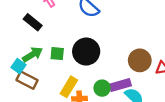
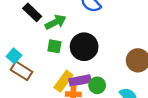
green arrow: (32, 54) -> (56, 22), moved
purple rectangle: (120, 85) -> (80, 80), moved

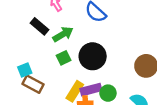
green square: (54, 46) -> (64, 58), turned -32
cyan square: (14, 56) -> (25, 70), turned 32

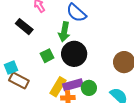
green arrow: (63, 34) -> (64, 32), moved, turned 132

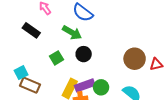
green arrow: (64, 32) -> (72, 33), turned -66
black circle: (74, 54) -> (84, 54), size x0.6

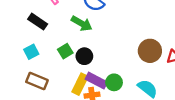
black circle: (84, 54) -> (84, 56), moved
cyan square: (21, 73) -> (31, 52), moved
purple rectangle: (85, 85) -> (96, 81), turned 48

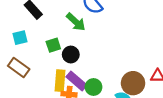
brown circle: (150, 51) -> (133, 83), moved
yellow rectangle: (80, 84) -> (60, 81), turned -35

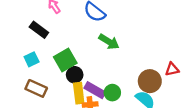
green arrow: (76, 22) -> (109, 42), moved
green square: (53, 45) -> (65, 60), size x1.5
black circle: (71, 55) -> (75, 75), moved

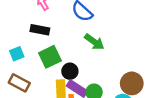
black rectangle: (39, 30) -> (40, 30), moved, turned -30
black circle: (75, 75) -> (70, 71), moved

